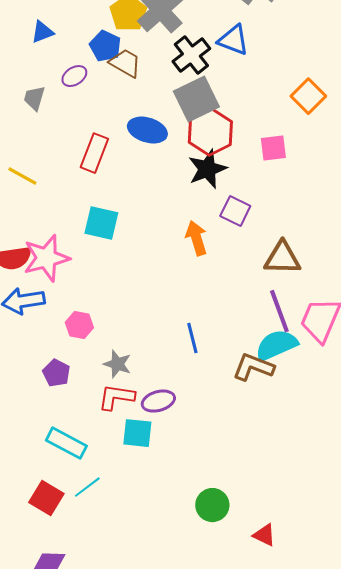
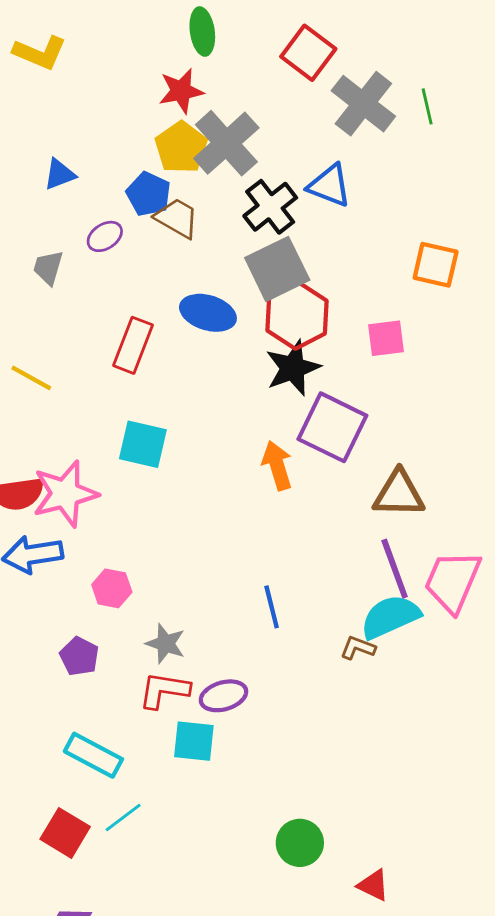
orange square: (308, 96) -> (436, 265), turned -32
purple square: (235, 211) -> (332, 427), size x1.6
brown L-shape: (253, 367) -> (358, 648), size x0.6

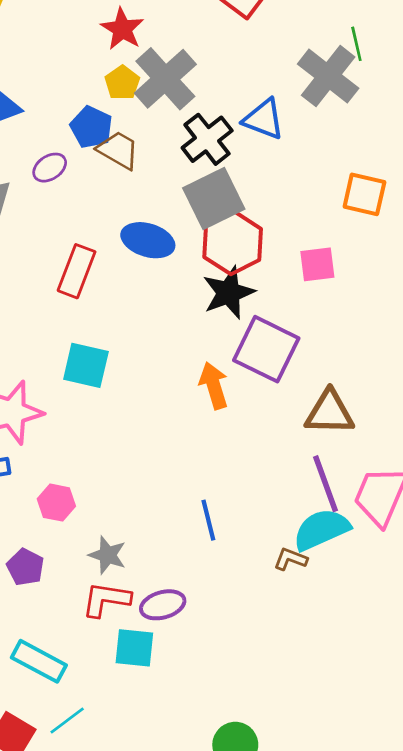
red star: (181, 91) -> (122, 29), turned -30
gray cross: (363, 104) -> (328, 76), moved
yellow pentagon: (181, 147) -> (122, 83), size x0.7

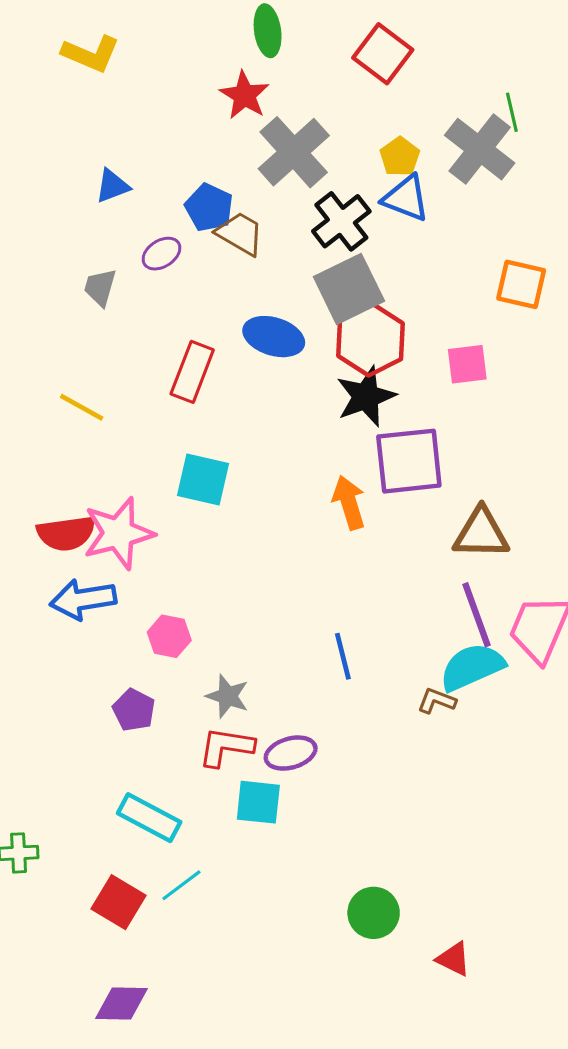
yellow pentagon: (122, 83) -> (400, 157), moved
purple square: (266, 349) -> (409, 461), turned -32

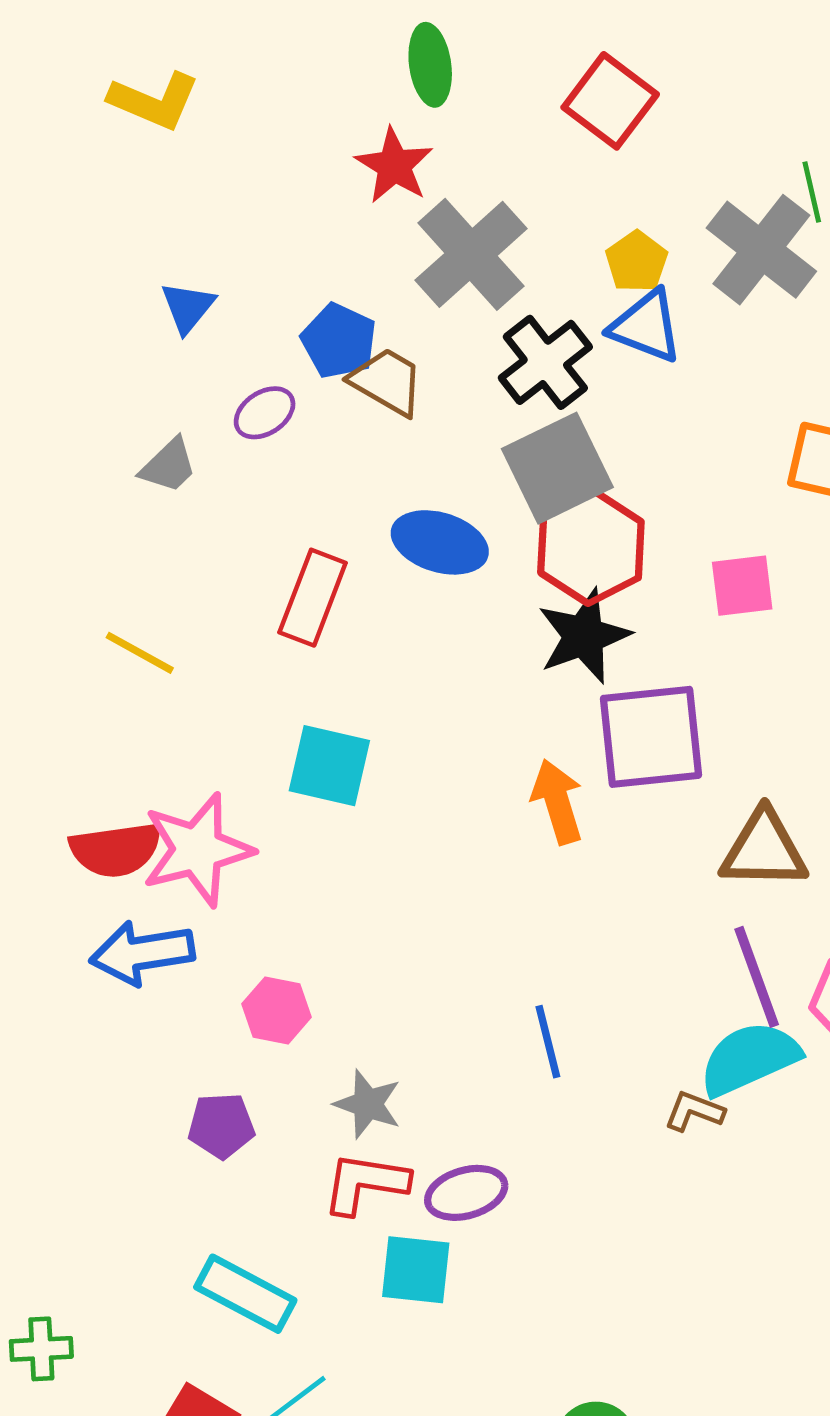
blue triangle: (112, 186) -> (188, 307), turned -30
gray trapezoid: (100, 287) -> (169, 466), turned -150
purple pentagon: (134, 710) -> (221, 1126), turned -30

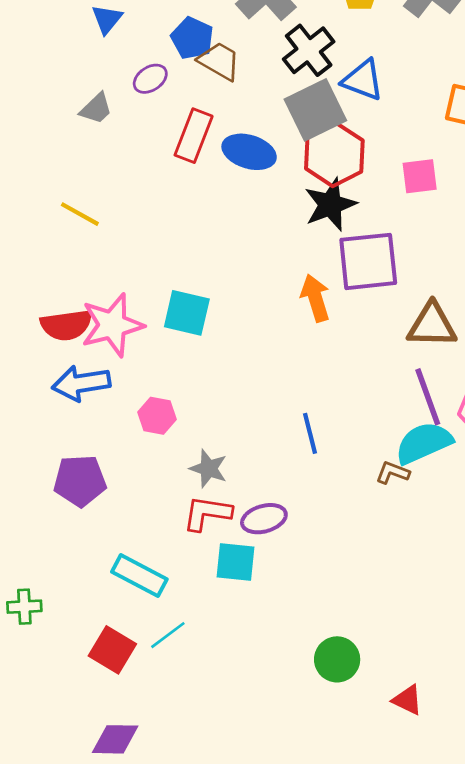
blue triangle: (646, 326) -> (363, 80), moved
red rectangle: (313, 598) -> (194, 136), moved
cyan square: (329, 766) -> (187, 313), moved
purple pentagon: (221, 1126) -> (80, 481), moved, size x1.4

